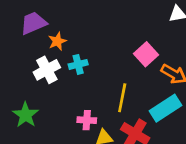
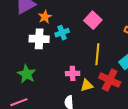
pink square: (146, 54) -> (93, 20), moved
white cross: (47, 70) -> (39, 39), turned 36

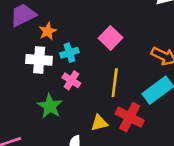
pink cross: (73, 73) -> (71, 80), moved, turned 32
green star: (27, 74) -> (50, 106), moved

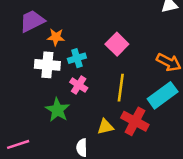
orange star: (48, 31) -> (56, 37), turned 30

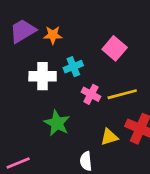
orange star: (56, 37) -> (53, 35), moved
pink cross: (79, 85) -> (91, 94), moved
yellow line: (121, 88) -> (122, 94), turned 72

